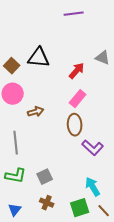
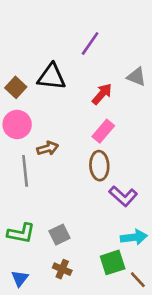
purple line: (74, 14) -> (90, 44), moved, turned -48
gray line: (16, 143) -> (25, 171), moved
cyan arrow: (93, 187) -> (134, 237), moved, turned 114
green square: (80, 208) -> (113, 262), moved

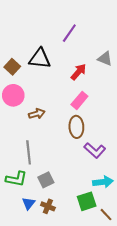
gray line: (25, 171) -> (29, 152), moved
blue triangle: (20, 278) -> (29, 203), moved

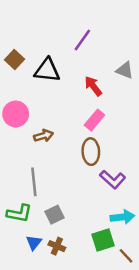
brown square: (12, 67) -> (14, 59), moved
red arrow: (78, 72) -> (93, 86), turned -78

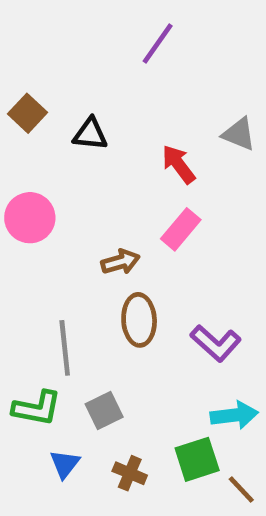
purple line: (82, 40) -> (158, 43), moved
black triangle: (47, 70) -> (90, 134), size x0.7
brown arrow: (44, 136) -> (120, 262), moved
brown ellipse: (91, 152) -> (139, 320), moved
brown cross: (57, 246) -> (130, 473), moved

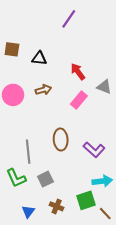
brown square: (28, 113) -> (12, 49), turned -35
gray triangle: (239, 134) -> (104, 87), moved
brown arrow: (120, 262) -> (43, 90), moved
green L-shape: (37, 408) -> (16, 178), turned 55
blue triangle: (65, 464) -> (28, 211), moved

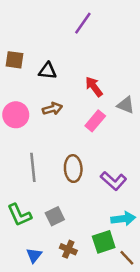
gray line: (28, 152) -> (33, 167), moved

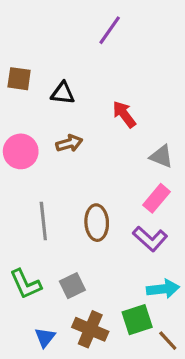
gray triangle: (126, 105) -> (161, 156), moved
pink rectangle: (95, 121) -> (157, 198), moved
brown cross: (68, 249) -> (90, 329), size x1.5

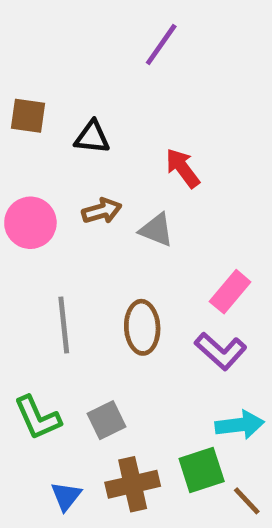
gray triangle: (161, 156) -> (156, 230), moved
brown cross: (90, 329) -> (133, 484), turned -36

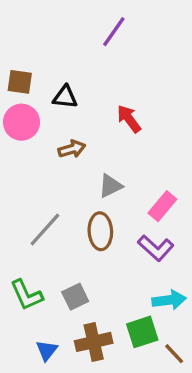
pink circle: (30, 223) -> (21, 122), moved
gray triangle: (156, 230) -> (110, 186), moved, turned -48
gray line: (64, 325) -> (45, 230), turned 48

